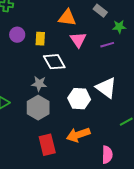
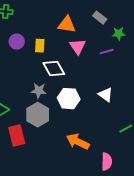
white triangle: (106, 88) -> (106, 95), size x0.7
white hexagon: (79, 99) -> (69, 99), moved
orange arrow: (78, 135) -> (78, 142), turned 45
red rectangle: (47, 145) -> (17, 136), moved

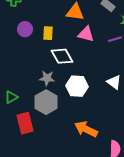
pink triangle: (78, 47) -> (86, 34), turned -42

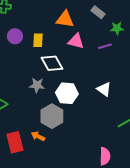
gray hexagon: (46, 102) -> (52, 116), moved
red rectangle: (25, 123) -> (15, 142), moved
orange arrow: (86, 129) -> (38, 136), moved, size x0.6

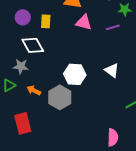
white diamond: (52, 63) -> (33, 45), moved
gray star: (37, 85) -> (21, 66), moved
orange arrow: (38, 136) -> (34, 90), moved

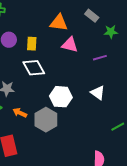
purple line: (113, 27) -> (100, 58), moved
white diamond: (33, 45) -> (34, 68), moved

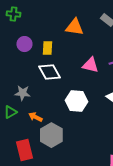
pink triangle: (70, 45) -> (90, 65), moved
gray hexagon: (46, 120) -> (51, 135), moved

